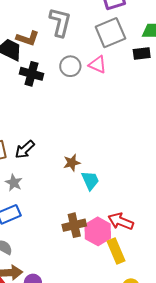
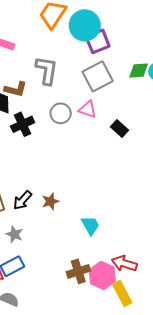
black rectangle: (142, 54) -> (120, 128), moved, turned 54
black cross: (32, 74) -> (23, 124), turned -35
brown star: (72, 163) -> (50, 201), moved

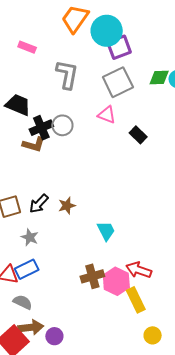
brown L-shape: (16, 89) -> (34, 144), moved
gray circle: (61, 113) -> (62, 125), moved

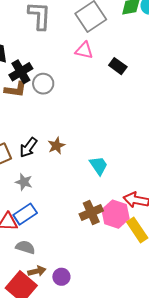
gray circle: (62, 125) -> (43, 84), moved
brown arrow: (31, 327) -> (37, 271), size x0.7

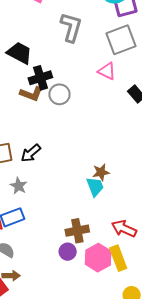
brown star: (56, 146) -> (101, 172), moved
pink hexagon: (116, 214) -> (98, 258), moved
purple circle: (61, 277) -> (68, 252), moved

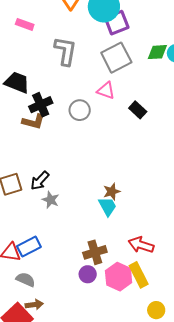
gray circle: (59, 94) -> (80, 110), moved
gray star: (19, 186) -> (51, 200), moved

